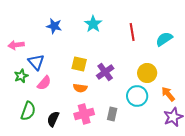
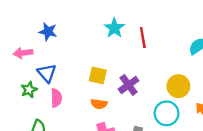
blue star: (54, 26) -> (48, 32), moved
red line: (132, 32) -> (143, 38), moved
pink semicircle: (44, 83) -> (56, 98), turned -42

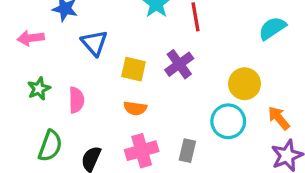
blue triangle: (47, 73) -> (94, 43), moved
purple cross: (129, 85) -> (179, 64), moved

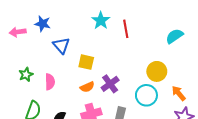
pink arrow: (31, 38) -> (18, 32), moved
purple cross: (179, 64) -> (110, 84), moved
orange semicircle: (135, 108) -> (87, 87), turned -32

